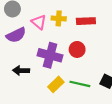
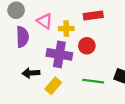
yellow cross: (59, 18) -> (66, 28), moved
purple semicircle: (16, 35) -> (22, 37), turned -60
yellow rectangle: (56, 84) -> (53, 86), moved

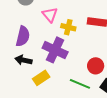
purple semicircle: (22, 37) -> (23, 36), moved
red circle: (87, 46) -> (96, 66), moved

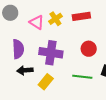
yellow cross: (68, 27) -> (55, 19), moved, turned -32
red circle: (96, 66) -> (89, 49), moved

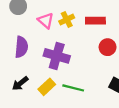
red circle: (89, 49) -> (108, 47), moved
black arrow: (25, 70) -> (20, 83), moved, turned -42
green line: (82, 77) -> (73, 88), moved

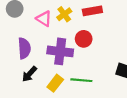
red circle: (108, 47) -> (84, 39), moved
black arrow: (20, 83) -> (29, 74), moved

